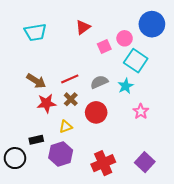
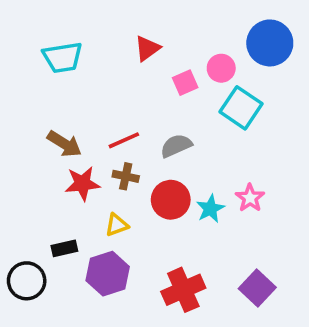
cyan star: (126, 86) -> (210, 209), moved
brown cross: (71, 99) -> (126, 176), turned -32

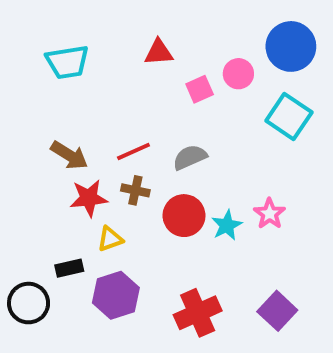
red triangle: (147, 48) -> (159, 52), turned 32
cyan square: (241, 108) -> (289, 116), moved
yellow triangle: (117, 225) -> (110, 239), moved

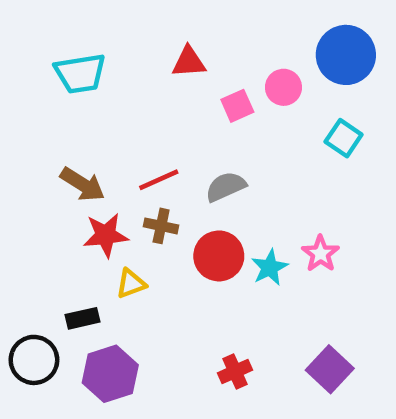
cyan square: (289, 116) -> (344, 138), size x0.7
purple hexagon: (116, 295) -> (110, 374), moved
red cross: (198, 313) -> (235, 371), size x0.6

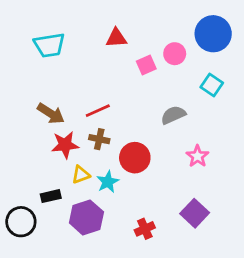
gray semicircle: (226, 187) -> (173, 115), moved
cyan star: (270, 268) -> (108, 182), moved
purple square: (330, 369) -> (195, 213), moved
purple hexagon: (110, 374) -> (86, 217), moved

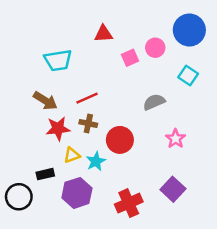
cyan trapezoid: (49, 45) -> (58, 60), moved
red cross: (145, 229) -> (129, 203), size x1.5

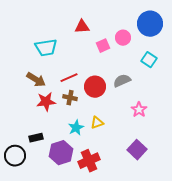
red circle: (120, 140) -> (95, 87), moved
yellow triangle: (72, 155) -> (97, 123), moved
red cross: (129, 203) -> (89, 161), moved

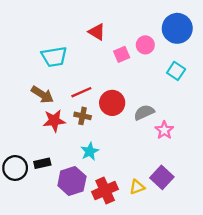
red triangle: (82, 27) -> (97, 32), turned 35
gray semicircle: (122, 81) -> (144, 112), moved
yellow triangle: (97, 123) -> (137, 187), moved
black circle: (15, 156) -> (15, 168), moved

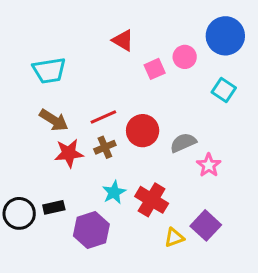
cyan trapezoid: (54, 57) -> (49, 70), moved
brown cross: (83, 116) -> (105, 147), turned -35
red cross: (105, 190) -> (152, 200), moved, turned -35

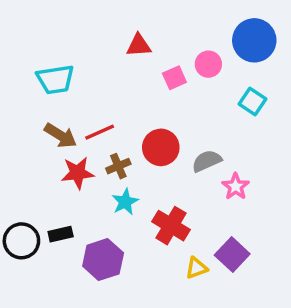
red triangle: (123, 40) -> (139, 45), turned -35
red line: (103, 117) -> (100, 132), moved
cyan star: (114, 192) -> (125, 202), moved

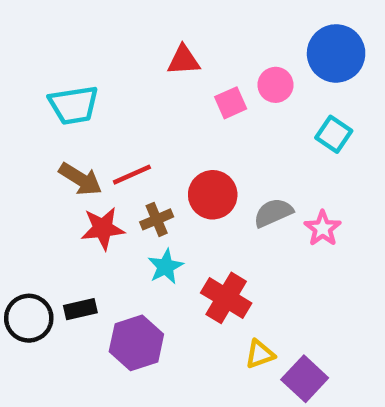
pink star: (236, 186) -> (323, 228), moved
purple square: (232, 254) -> (305, 379), moved

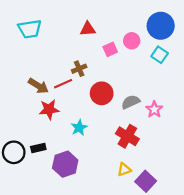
cyan trapezoid: (74, 105) -> (30, 29), moved
cyan square: (334, 134) -> (160, 55), moved
brown cross: (157, 219) -> (79, 69), moved
red cross: (226, 298) -> (127, 136), moved

